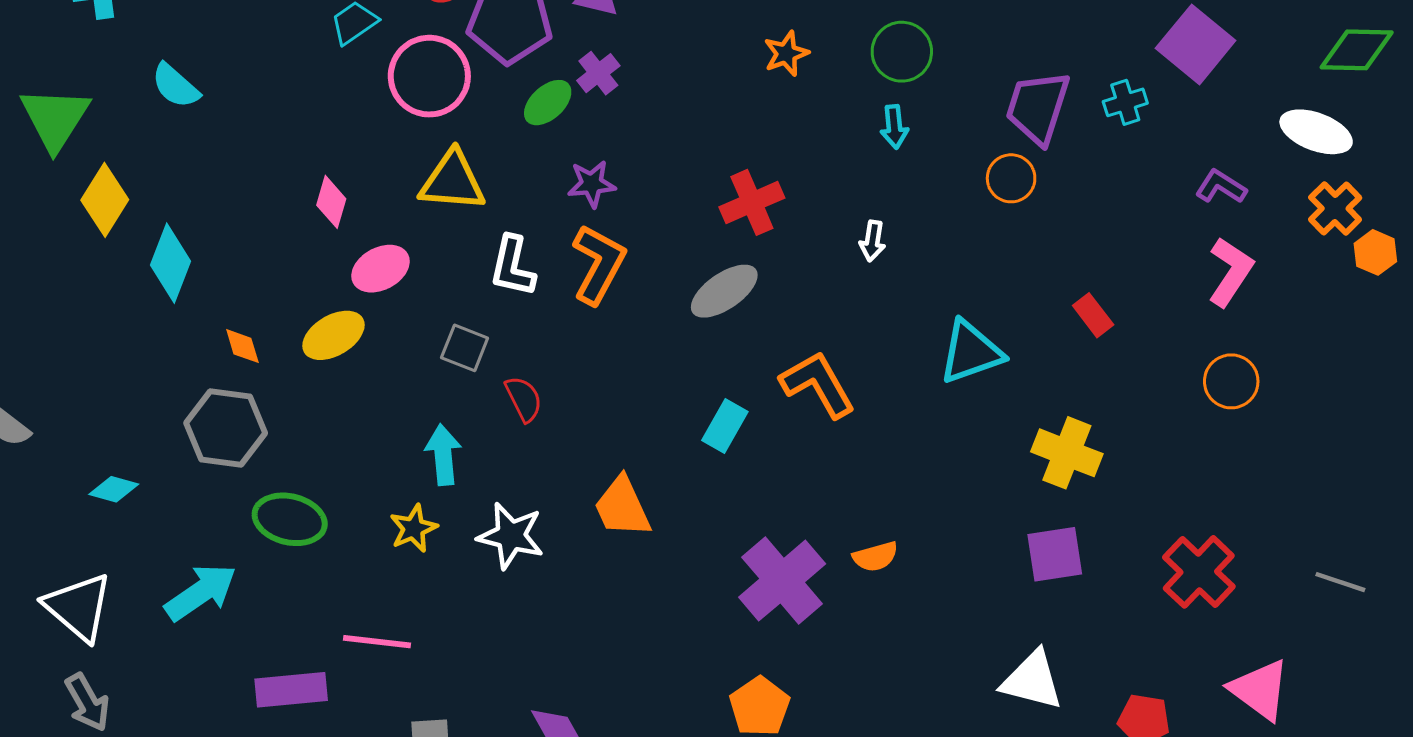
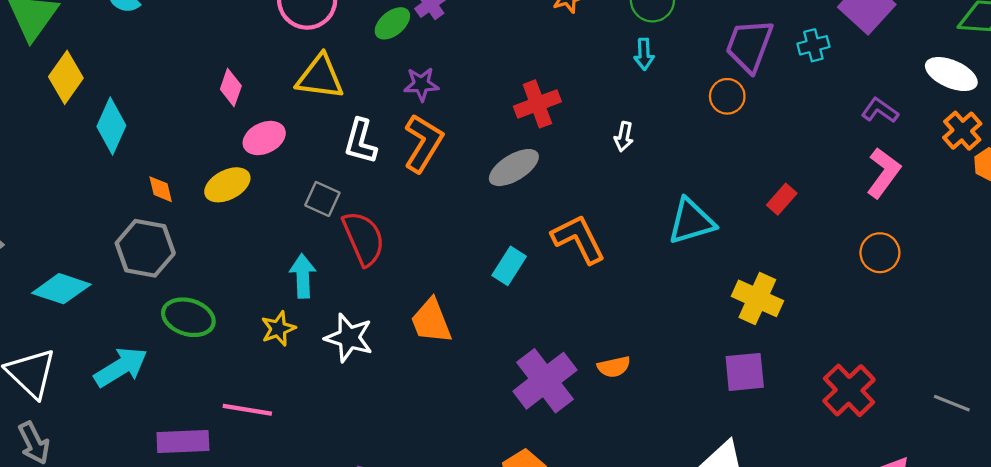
red rectangle: (1093, 315) -> (782, 199), turned 76
red semicircle: (524, 399) -> (364, 238), size x1.6
cyan diamond: (114, 489) -> (61, 289), size x1.6

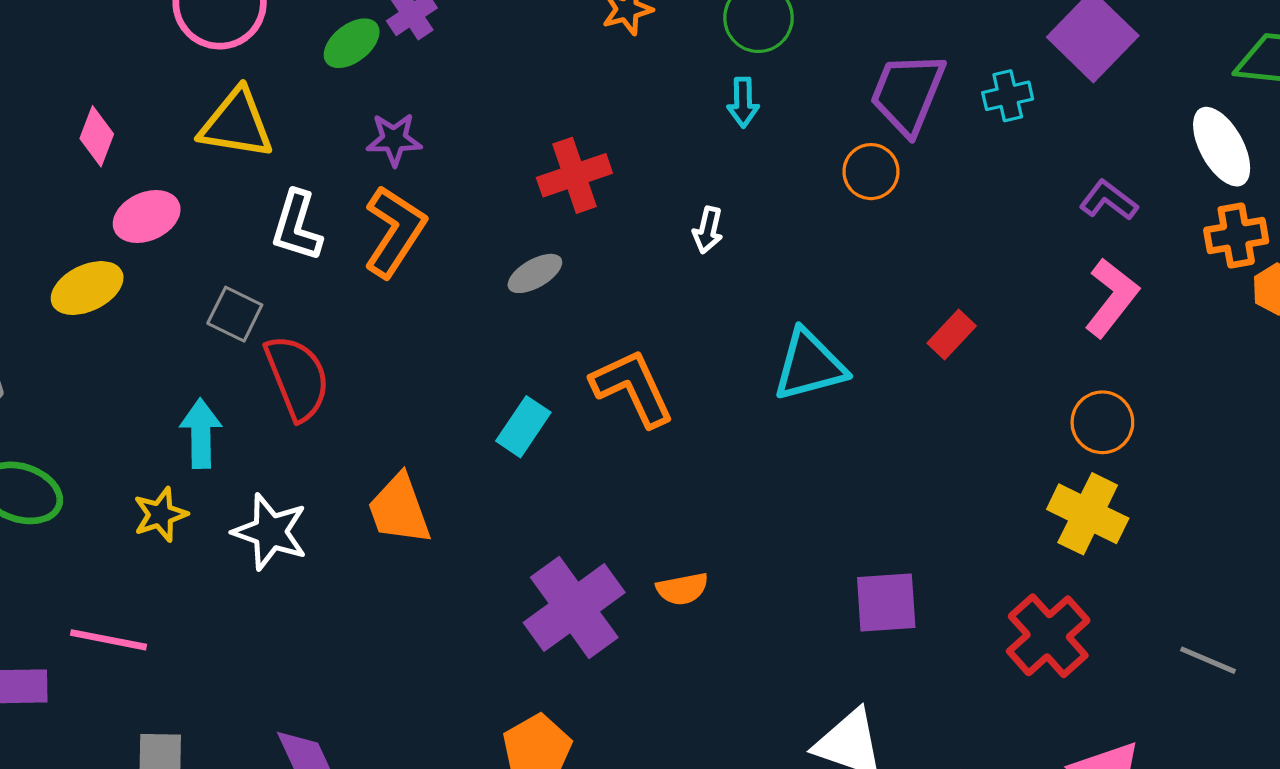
white ellipse: (951, 74) -> (1222, 147), turned 36
orange cross: (962, 131) -> (1236, 235), turned 30
gray ellipse: (514, 168) -> (535, 273), size x0.7
yellow cross: (757, 298) -> (1088, 514), moved

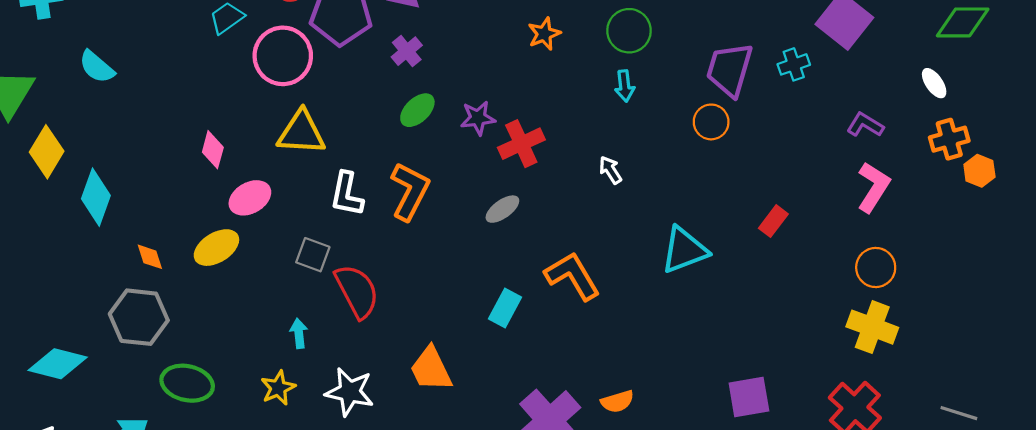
green ellipse: (352, 43) -> (417, 110), moved
purple star: (394, 139) -> (478, 118), moved
white ellipse: (1222, 147) -> (934, 83), size x0.6
white arrow: (708, 230) -> (610, 170), turned 140
cyan arrow: (201, 433) -> (299, 333), size x0.7

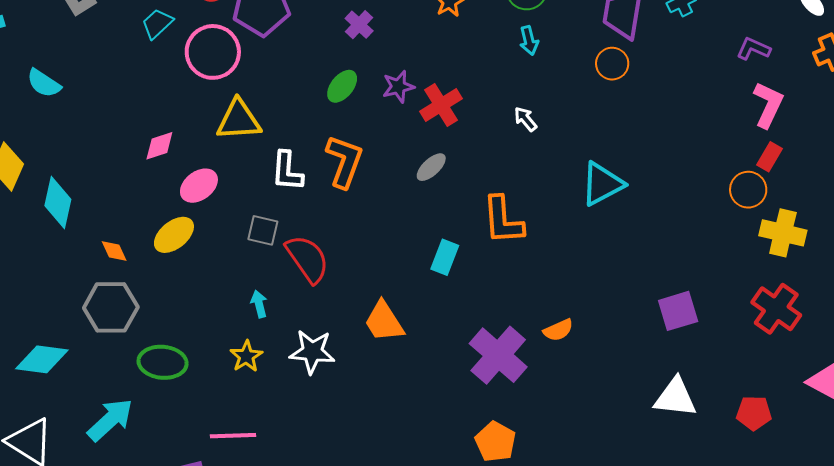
purple cross: (407, 51) -> (359, 25), moved
pink diamond: (213, 150) -> (159, 146), turned 64
red rectangle: (773, 221) -> (770, 157), moved
orange circle: (876, 268) -> (748, 190), moved
orange L-shape: (572, 276) -> (503, 220), turned -146

